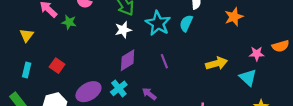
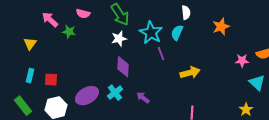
purple diamond: (128, 60) -> (123, 67), turned -55
purple line: (164, 61) -> (161, 54), moved
yellow arrow: (216, 63) -> (190, 73), moved
red square: (57, 66) -> (51, 80), moved, turned -32
cyan triangle: (248, 78) -> (257, 83), moved

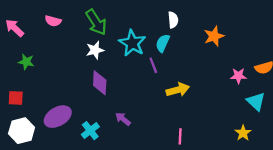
green star: (69, 32) -> (26, 62), moved
purple line: (161, 54) -> (153, 65), moved
cyan cross: (115, 93) -> (90, 131), moved

